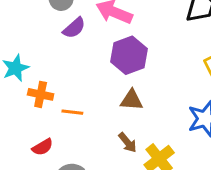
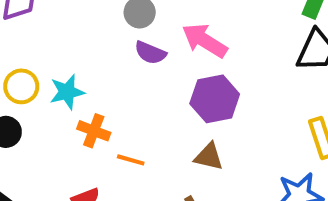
purple semicircle: (74, 28) -> (150, 53), turned 55

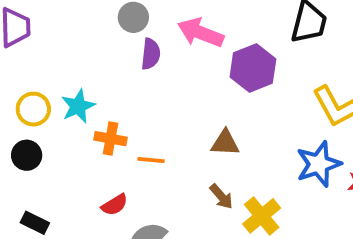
purple semicircle: (150, 53) -> (151, 54), turned -96
purple hexagon: (215, 99) -> (253, 68), moved

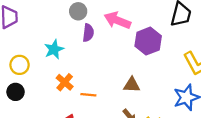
cyan star: (78, 106) -> (54, 49), moved
orange cross: (110, 139) -> (65, 82), turned 30

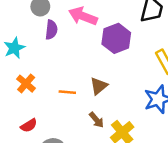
brown triangle: (132, 85) -> (99, 86), turned -42
orange line: (88, 95) -> (67, 92), moved

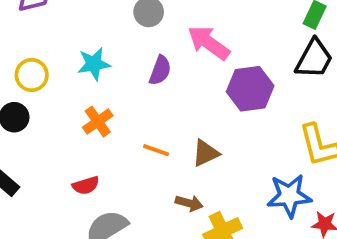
purple semicircle: (51, 30) -> (160, 70), moved
brown arrow: (97, 120) -> (189, 203), turned -49

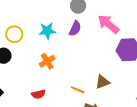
purple semicircle: (160, 70) -> (75, 28), moved
orange line: (156, 150) -> (78, 90), moved

